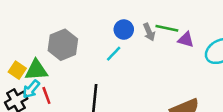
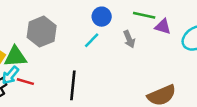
gray arrow: (149, 32) -> (129, 39), moved
red line: (46, 95) -> (25, 82), turned -54

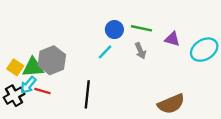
green line: (144, 15) -> (142, 28), moved
gray hexagon: (42, 32) -> (52, 60), moved

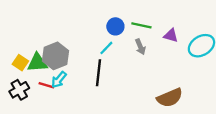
cyan arrow: (28, 85) -> (59, 80), moved
black line: (87, 94) -> (98, 73), moved

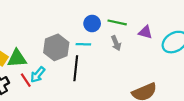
cyan line: (106, 48) -> (83, 44), turned 48
gray hexagon: (55, 56) -> (56, 47), moved
red line: (46, 85) -> (26, 80), turned 40

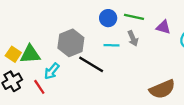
cyan line: (83, 44) -> (111, 45), moved
black line: (76, 68) -> (91, 64), turned -65
red line: (26, 80) -> (39, 87), moved

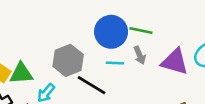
blue circle: (108, 18) -> (111, 32), size x1.6
purple triangle: (163, 27) -> (175, 62), moved, size x1.6

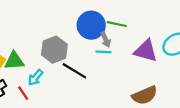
gray arrow: (140, 55) -> (106, 40), moved
cyan line: (115, 63) -> (103, 52), moved

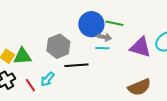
gray arrow: (106, 40) -> (104, 37), turned -56
black line: (74, 71) -> (76, 65), turned -35
cyan arrow: (35, 78) -> (47, 79), moved

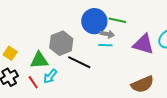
green triangle: (22, 56) -> (39, 60), moved
black line: (76, 65) -> (79, 62), turned 30

